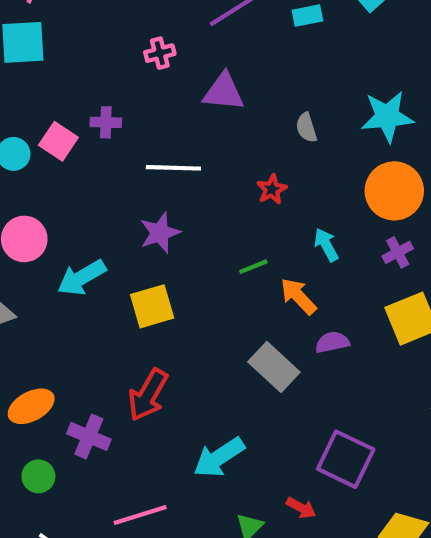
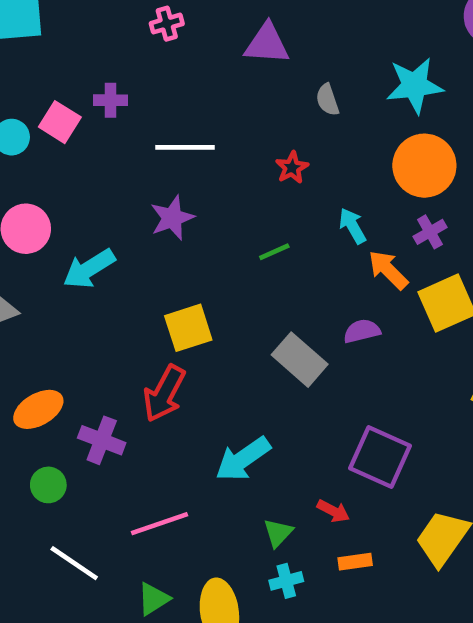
purple triangle: (224, 92) -> (267, 44), moved
orange arrow: (298, 296) -> (388, 270), moved
yellow square: (152, 306) -> (188, 328), moved

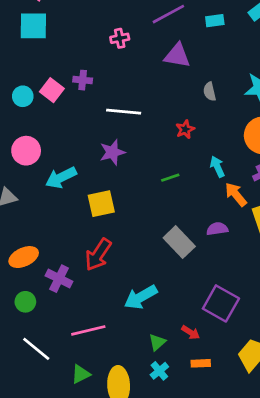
yellow square: (188, 328) -> (101, 204), moved
cyan cross: (286, 581) -> (159, 371), turned -30

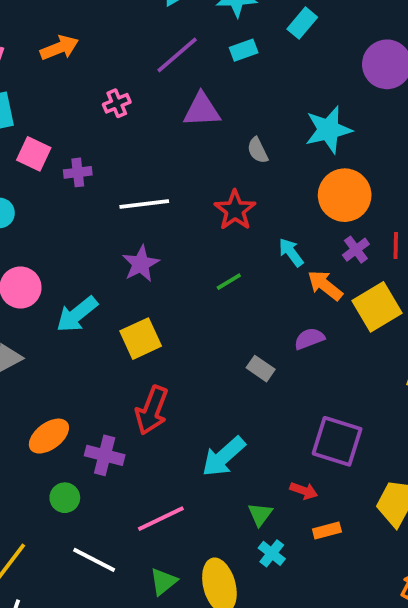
pink square: (52, 90) -> (34, 154), moved
red star: (185, 129) -> (235, 210), size x1.5
gray rectangle: (179, 242) -> (261, 369), size x0.6

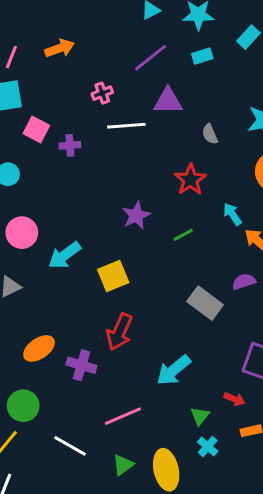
white line: (144, 204) -> (126, 126), moved
purple star: (141, 264) -> (136, 215), moved
gray rectangle: (261, 369) -> (205, 303), size x1.6
green circle: (65, 498) -> (23, 406), moved, size x1.4

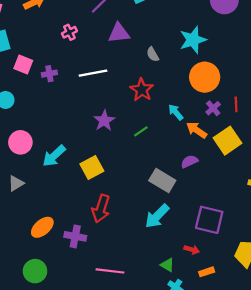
white line: (126, 126) -> (93, 73), moved
cyan arrow: (174, 370) -> (157, 216), moved
pink line: (123, 416) -> (110, 271), turned 36
green triangle: (200, 416) -> (167, 265), turned -32

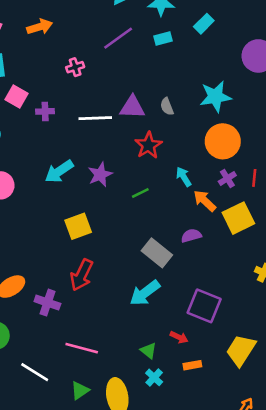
purple triangle: (119, 33) -> (132, 107), moved
cyan arrow: (54, 156) -> (59, 171), moved

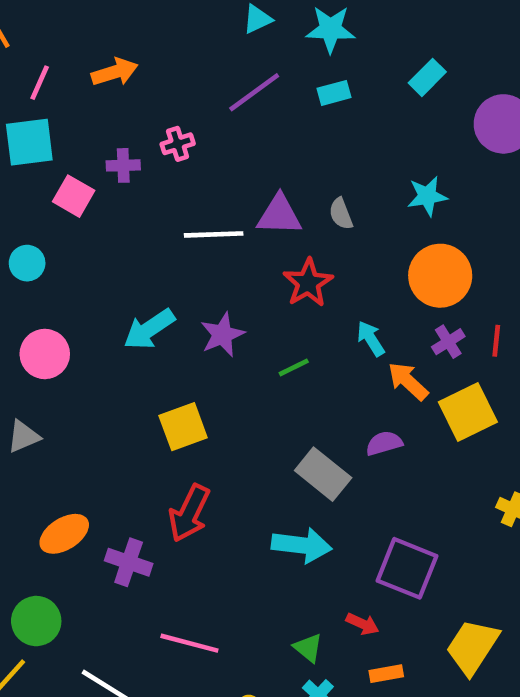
cyan rectangle: (204, 24) -> (427, 77), moved
cyan star: (215, 97) -> (427, 196), size x0.7
purple cross: (45, 111) -> (123, 165), moved
cyan arrow: (145, 293) -> (302, 545), turned -136

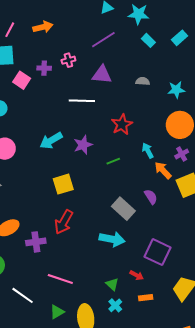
cyan rectangle: (334, 93) -> (148, 40), moved, turned 56
gray semicircle: (341, 214) -> (143, 81), moved, turned 112
purple triangle: (279, 215) -> (102, 75), moved
purple semicircle: (384, 443) -> (151, 197), turned 70
purple cross: (129, 562) -> (36, 242), turned -30

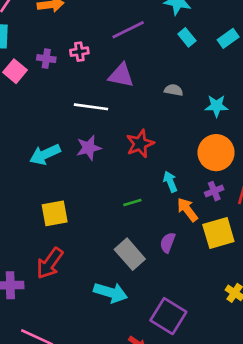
purple star: (83, 145) -> (89, 148), moved
green line: (113, 161) -> (132, 203), moved
purple semicircle: (151, 197) -> (168, 243), turned -133

